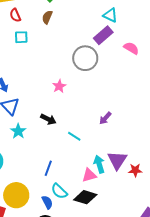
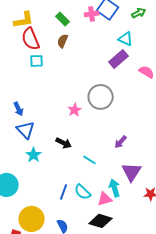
red semicircle: (15, 15) -> (31, 39), size x1.6
gray circle: (85, 58) -> (101, 97), moved
purple triangle: (117, 160) -> (132, 172), moved
cyan semicircle: (59, 191) -> (83, 192), moved

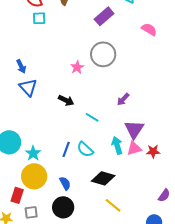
purple rectangle: (119, 59) -> (104, 16), moved
cyan star: (34, 155) -> (33, 153), moved
pink triangle: (105, 199) -> (134, 148), moved

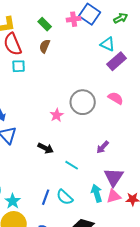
purple rectangle: (104, 16) -> (117, 61), moved
pink semicircle: (149, 29) -> (116, 98), moved

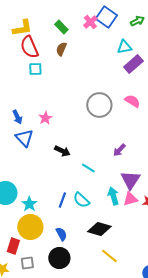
pink cross: (74, 19) -> (90, 22), turned -32
cyan triangle: (108, 44) -> (124, 47), turned -35
pink star: (57, 115) -> (45, 118), moved

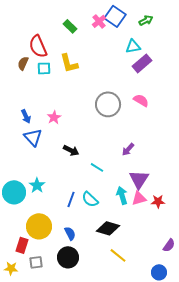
yellow L-shape: (22, 28) -> (69, 63), moved, turned 85
brown semicircle: (61, 49) -> (23, 63), moved
cyan star: (29, 204) -> (37, 185), moved

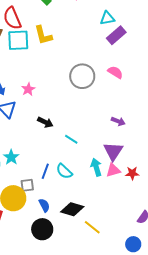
cyan square: (44, 68) -> (18, 40), size x1.6
purple arrow: (128, 149) -> (118, 121), moved, turned -112
black diamond: (108, 228) -> (72, 209), moved
gray square: (36, 262) -> (27, 185), moved

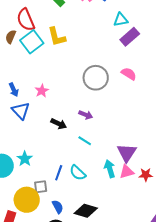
cyan square: (18, 40) -> (32, 42), turned -35
purple arrow: (118, 121) -> (86, 115), moved

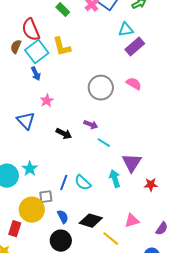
blue arrow: (14, 90) -> (36, 74), moved
cyan line: (85, 141) -> (104, 143), moved
pink triangle: (127, 172) -> (132, 221), moved

